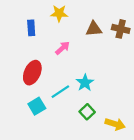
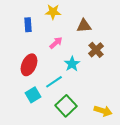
brown cross: (121, 29) -> (96, 50), moved, turned 35
cyan star: (85, 83) -> (72, 64), moved
green square: (87, 112) -> (66, 106), moved, size x1.5

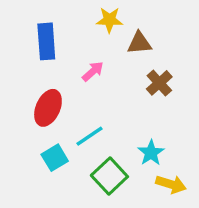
yellow star: (53, 12) -> (109, 20), moved
blue rectangle: (28, 25) -> (46, 41), size x1.5
cyan star: (72, 64) -> (151, 153), moved

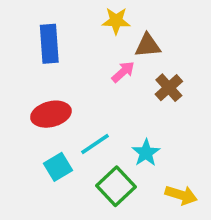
pink arrow: (93, 71) -> (123, 72), moved
red ellipse: (48, 108) -> (51, 114), turned 52
cyan star: (151, 153) -> (146, 153), moved

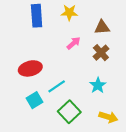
blue rectangle: (49, 44) -> (37, 16), moved
brown triangle: (148, 45) -> (102, 27), moved
cyan star: (146, 153) -> (98, 85), moved

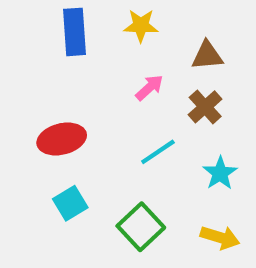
cyan star: (98, 85) -> (220, 173), moved
cyan line: (57, 86) -> (158, 152), moved

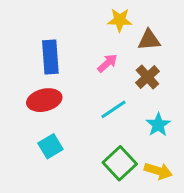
yellow star: (141, 26) -> (120, 20), moved
blue rectangle: (74, 32) -> (50, 57), moved
green square: (141, 227) -> (120, 163), moved

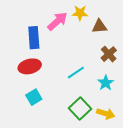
pink arrow: (107, 63) -> (57, 21), moved, size x1.5
brown cross: (147, 77) -> (109, 54), moved

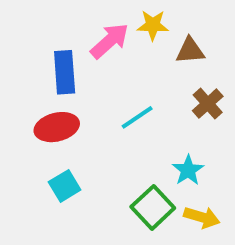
cyan line: (76, 73) -> (137, 117), moved
cyan star: (106, 83) -> (188, 170), moved

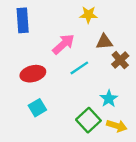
pink arrow: (110, 41) -> (63, 44), moved
brown triangle: (190, 51) -> (104, 42), moved
blue rectangle: (65, 72) -> (23, 20), moved

